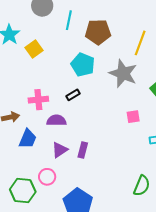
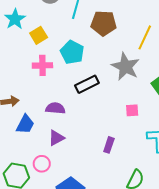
cyan pentagon: (83, 65) -> (72, 52), moved
black rectangle: (73, 95) -> (87, 84), moved, size x1.6
pink cross: (38, 100) -> (42, 65), moved
purple rectangle: (83, 150) -> (109, 145), moved

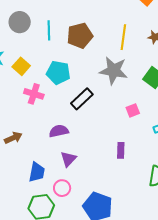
pink cross: (42, 65) -> (34, 94), turned 36
blue trapezoid: (25, 124) -> (37, 172), moved

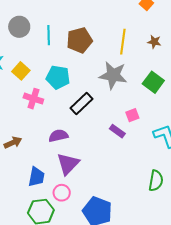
purple rectangle: (121, 150) -> (117, 131), moved, turned -56
purple triangle: (68, 159) -> (68, 164), size x1.4

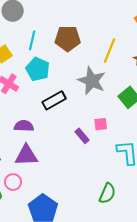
cyan line: (49, 35) -> (32, 40), moved
purple triangle: (68, 164) -> (26, 155), turned 30

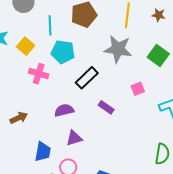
purple rectangle: (82, 136) -> (106, 107), moved
purple triangle: (26, 155) -> (74, 138), size x0.7

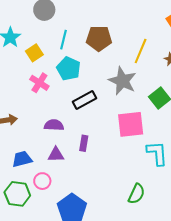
pink square: (138, 89) -> (131, 124), size x2.0
purple rectangle: (106, 107) -> (84, 143), moved, turned 49
blue trapezoid: (43, 152) -> (22, 159), turned -130

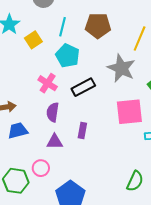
pink cross: (39, 83) -> (48, 83), moved
purple semicircle: (54, 125) -> (53, 112), turned -84
blue trapezoid: (22, 159) -> (18, 131), moved

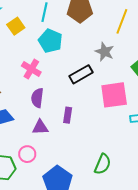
gray star: (121, 68) -> (105, 52), size x0.7
black rectangle: (83, 87) -> (81, 74), moved
green semicircle: (135, 181) -> (103, 164), moved

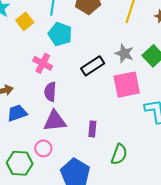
gray star: (105, 52) -> (124, 53), moved
purple rectangle: (68, 115) -> (92, 129), moved
purple triangle: (40, 127) -> (55, 121), size x1.4

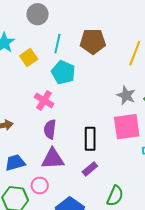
black rectangle: (93, 66) -> (90, 139), moved, turned -60
blue trapezoid: (17, 113) -> (15, 163), moved
purple rectangle: (92, 129) -> (90, 169), turned 42

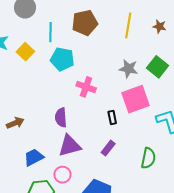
pink cross: (44, 100) -> (86, 87), moved
black rectangle: (90, 139) -> (112, 117), moved, size x0.6
green semicircle: (115, 196) -> (148, 158), moved

